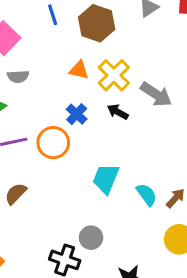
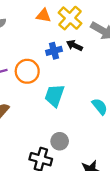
blue cross: (77, 114) -> (54, 51), moved, turned 35
cyan trapezoid: (106, 179) -> (54, 96), moved

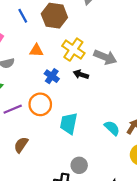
orange triangle: (44, 16) -> (36, 50), moved
blue cross: (54, 51) -> (52, 76), moved, turned -32

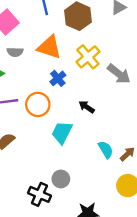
orange triangle: (36, 50) -> (49, 47), size x1.6
black arrow: (81, 74) -> (87, 107), moved

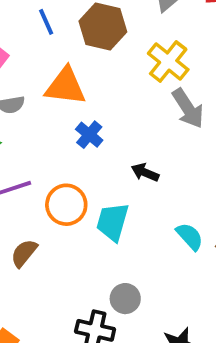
yellow cross: (88, 57) -> (168, 62), moved
gray arrow: (119, 74) -> (188, 108), turned 30
orange circle: (38, 104) -> (66, 205), moved

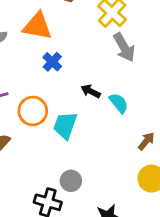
cyan semicircle: (190, 236) -> (119, 103), moved

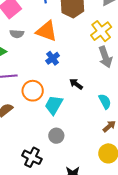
cyan semicircle: (119, 103) -> (105, 101), moved
gray circle: (71, 181) -> (56, 136), moved

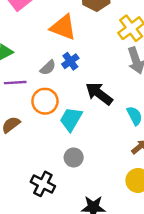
gray semicircle: (17, 34) -> (48, 68), moved, turned -48
black arrow: (76, 84) -> (99, 94), size x1.6

